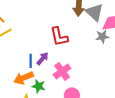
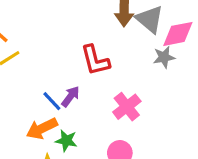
blue line: (31, 61) -> (52, 101), turned -40
pink cross: (62, 71) -> (127, 107), moved

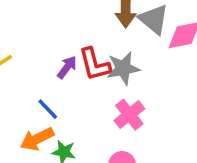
gray star: (164, 57) -> (123, 68), moved, size x1.4
purple arrow: (70, 96) -> (67, 67), moved

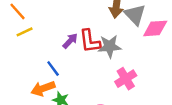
pink cross: (129, 115) -> (126, 79), moved

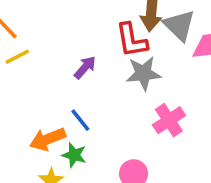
red L-shape: (90, 41) -> (132, 40), moved
blue line: (53, 68) -> (80, 120), moved

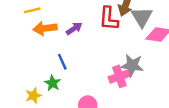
gray star: (143, 73) -> (132, 65), moved
orange arrow: (48, 139) -> (45, 28), moved

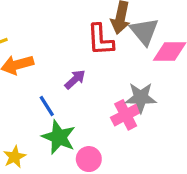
purple arrow: (74, 28) -> (75, 79), moved
green star: (53, 83) -> (59, 137), moved, size x1.5

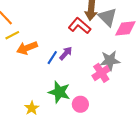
red L-shape: (100, 40) -> (80, 26), turned 140
blue line: (47, 106) -> (52, 58), moved, turned 72

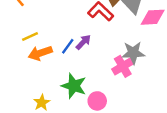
yellow line: (12, 35) -> (30, 36), moved
orange arrow: (27, 48) -> (40, 53), moved

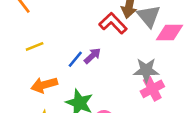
orange arrow: (40, 53) -> (44, 85), moved
pink cross: (123, 66) -> (152, 89), moved

